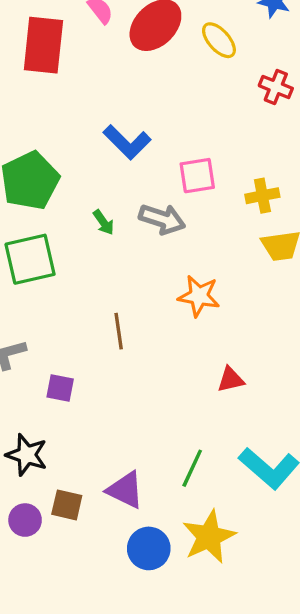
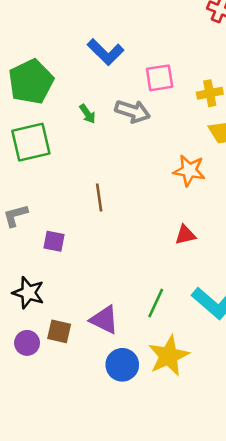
orange star: (199, 296) -> (189, 170), moved

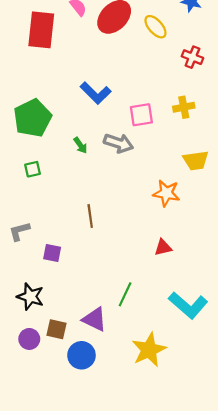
yellow cross: (210, 93) -> (184, 107), moved
green square: (31, 142) -> (33, 169), size x0.5
green line: (156, 303) -> (125, 294), moved
blue circle: (122, 365) -> (81, 355), moved

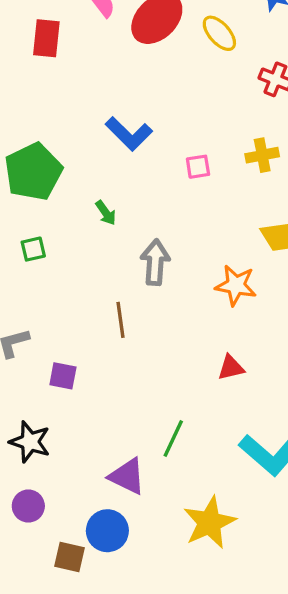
red rectangle: (41, 30) -> (46, 38), size x0.7
pink square: (141, 115) -> (198, 167), size x0.7
gray arrow: (118, 143) -> (155, 262), moved, turned -104
brown square: (56, 329) -> (70, 557), moved

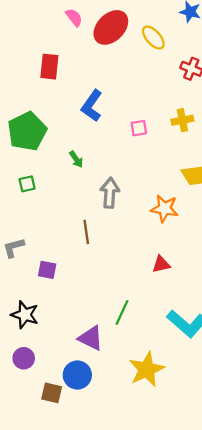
red rectangle: (46, 38) -> (49, 67), moved
blue L-shape: (129, 134) -> (92, 106), turned 80

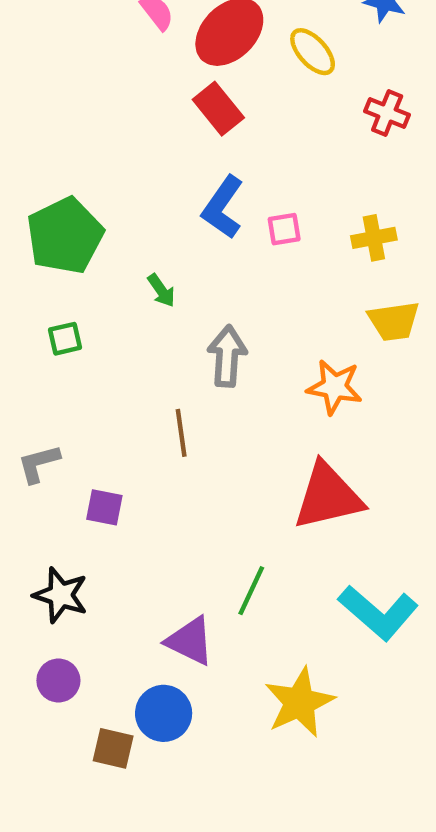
red rectangle: (49, 67) -> (218, 109), moved, turned -45
blue L-shape: (92, 106) -> (223, 207), moved
yellow cross: (182, 120) -> (374, 238), moved
red triangle: (161, 264) -> (328, 496), size x2.0

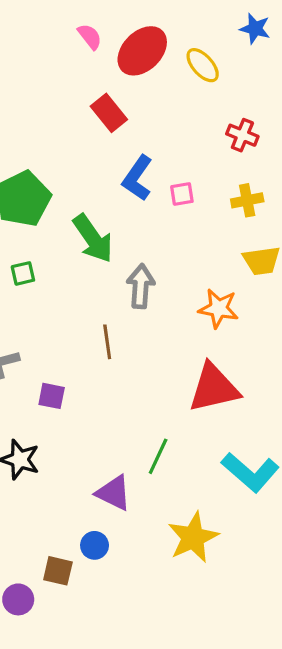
red rectangle: (218, 109) -> (109, 113), moved
red cross: (387, 113) -> (242, 135), moved
green arrow: (161, 290) -> (93, 238), size x2.0
purple circle: (58, 680) -> (18, 599), moved
blue circle: (164, 713) -> (95, 545), size x0.7

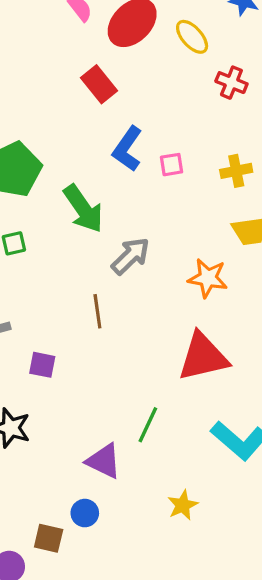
red cross: (242, 135) -> (231, 83), moved
gray arrow: (141, 286) -> (131, 256), turned 42
yellow star: (193, 537) -> (183, 505), size x0.6

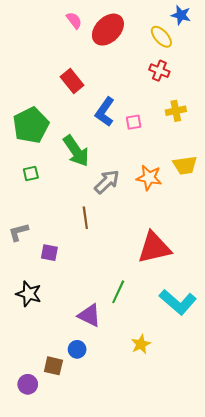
yellow ellipse: (192, 37) -> (161, 37), moved
red cross: (231, 83) -> (159, 71), moved
red rectangle: (99, 84) -> (72, 81), moved
yellow cross: (236, 171) -> (176, 111), moved
orange star: (208, 278) -> (149, 178), moved

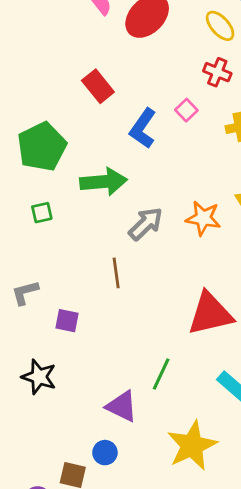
pink square: (134, 122) -> (186, 110), moved, turned -35
green arrow: (76, 151) -> (104, 182), turned -60
yellow star: (141, 344) -> (192, 446), size x1.8

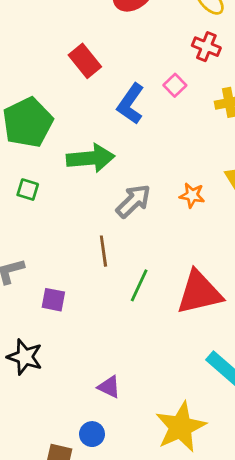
green square: (42, 213) -> (28, 190), turned 30
orange star: (203, 218) -> (192, 195), size x0.7
green line: (161, 374) -> (139, 285), moved
purple triangle: (122, 406) -> (109, 387), size x0.7

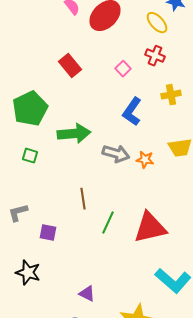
pink square: (175, 85) -> (123, 69), moved
blue L-shape: (131, 104) -> (132, 112), moved
gray arrow: (133, 201) -> (116, 154), moved, turned 60

